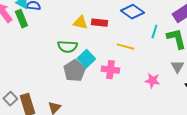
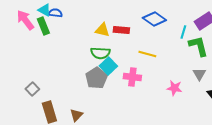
cyan line: (154, 32) -> (183, 32), moved
green semicircle: (67, 47) -> (100, 53), moved
gray square: (10, 99) -> (32, 89), moved

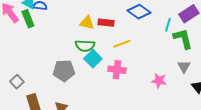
yellow line: (147, 54) -> (122, 44), moved, turned -36
gray pentagon: (96, 78) -> (64, 71), moved, turned 30

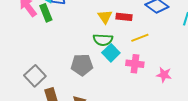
yellow triangle: (87, 23) -> (105, 17), turned 42
pink star: (159, 81) -> (164, 75), moved
gray square: (17, 82) -> (35, 76), size x1.5

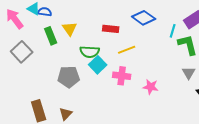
green rectangle: (46, 13) -> (51, 36), moved
yellow triangle: (105, 17) -> (70, 29), moved
gray square: (35, 76) -> (22, 52), moved

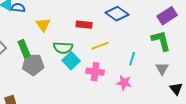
cyan line: (173, 31) -> (132, 59), moved
green rectangle: (51, 36) -> (24, 49), moved
gray pentagon: (69, 77) -> (33, 65), moved

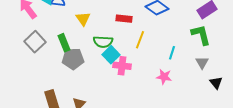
yellow line: (100, 46) -> (140, 40), turned -48
pink cross: (95, 72) -> (122, 66), moved

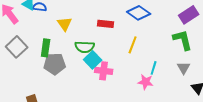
yellow line: (140, 40) -> (133, 45), moved
green rectangle: (64, 43) -> (46, 48), turned 30
cyan line: (172, 53) -> (154, 68), moved

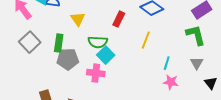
red rectangle: (106, 24) -> (119, 19), turned -70
pink cross: (104, 71) -> (96, 73), moved
pink star: (146, 82) -> (171, 82), moved

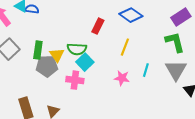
yellow triangle: (78, 19) -> (57, 55), moved
gray triangle: (197, 63) -> (176, 70), size x1.6
pink star: (171, 82) -> (122, 78), moved

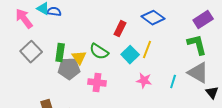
green semicircle: (77, 49) -> (99, 52), turned 30
cyan square: (85, 62) -> (130, 55), moved
cyan line: (146, 70) -> (173, 82), moved
gray triangle: (176, 70) -> (198, 73), turned -30

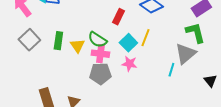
gray pentagon: (69, 69) -> (100, 74), moved
gray triangle: (198, 73) -> (185, 54), moved, turned 50
pink star: (144, 81) -> (129, 64), moved
pink cross: (97, 83) -> (100, 54), moved

